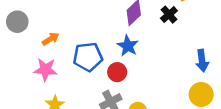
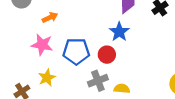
blue pentagon: (88, 57) -> (76, 51), moved

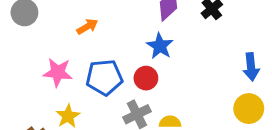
orange arrow: (50, 17) -> (87, 27), moved

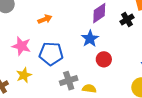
red circle: (146, 78) -> (104, 59), moved

